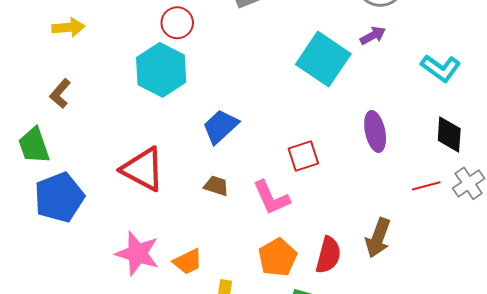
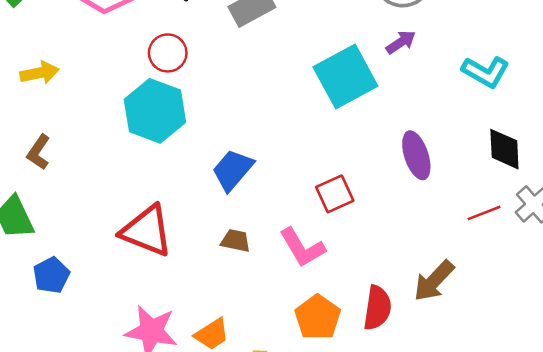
cyan square: (323, 59) -> (345, 77), turned 34
blue pentagon: (59, 197) -> (51, 275), size x0.6
brown arrow: (378, 238) -> (434, 281), turned 30

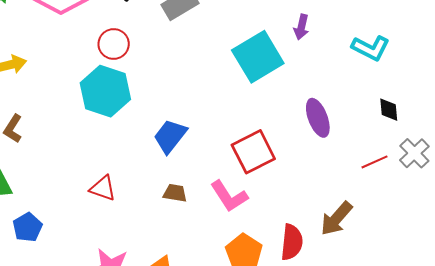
purple arrow: (401, 42) -> (301, 27), turned 140
black diamond: (504, 149) -> (389, 110), size x0.7
red square: (335, 194) -> (253, 152), size x1.4
red triangle: (147, 231) -> (103, 188), size x0.6

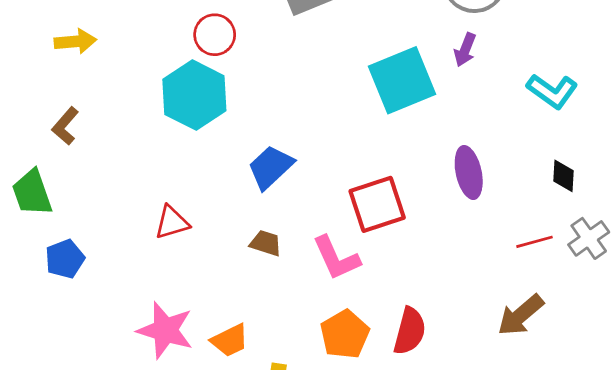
red triangle: (103, 188) -> (172, 222), turned -44
brown arrow: (336, 219) -> (521, 315), moved

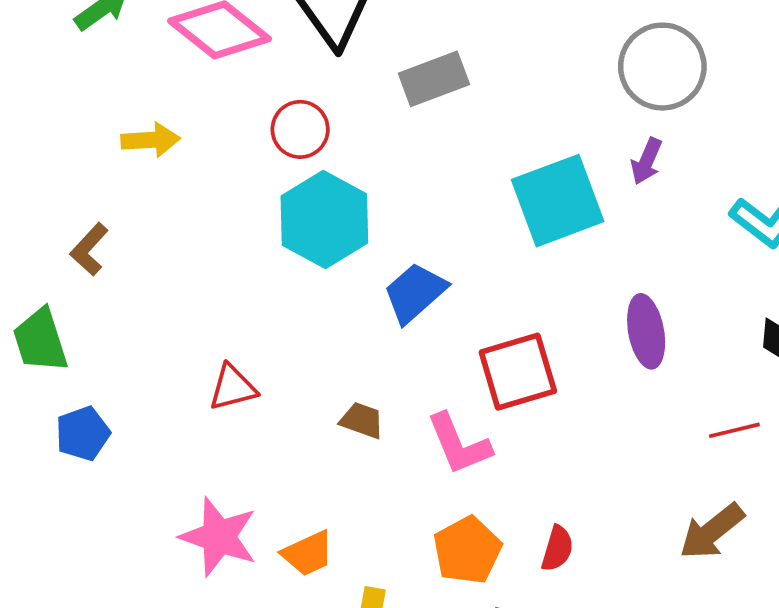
yellow arrow: (75, 41) -> (151, 140), moved
cyan hexagon: (194, 95) -> (324, 220), moved
blue trapezoid: (271, 167) -> (415, 293), moved
red semicircle: (410, 331) -> (557, 548), size x0.7

